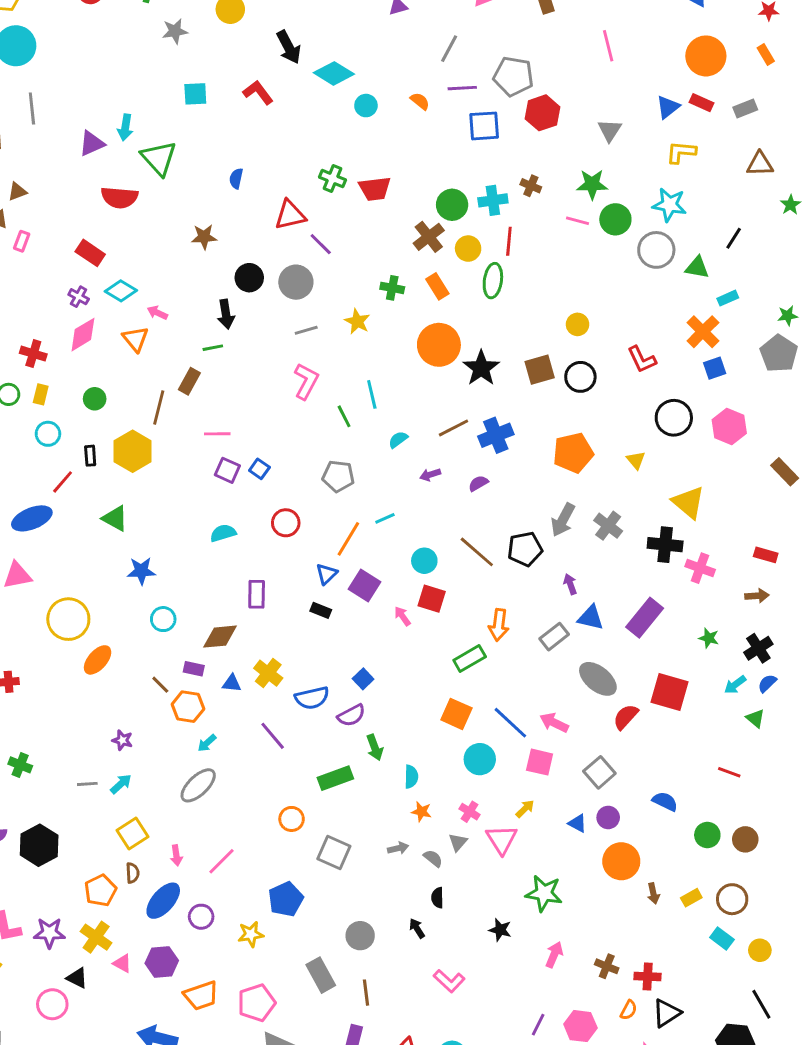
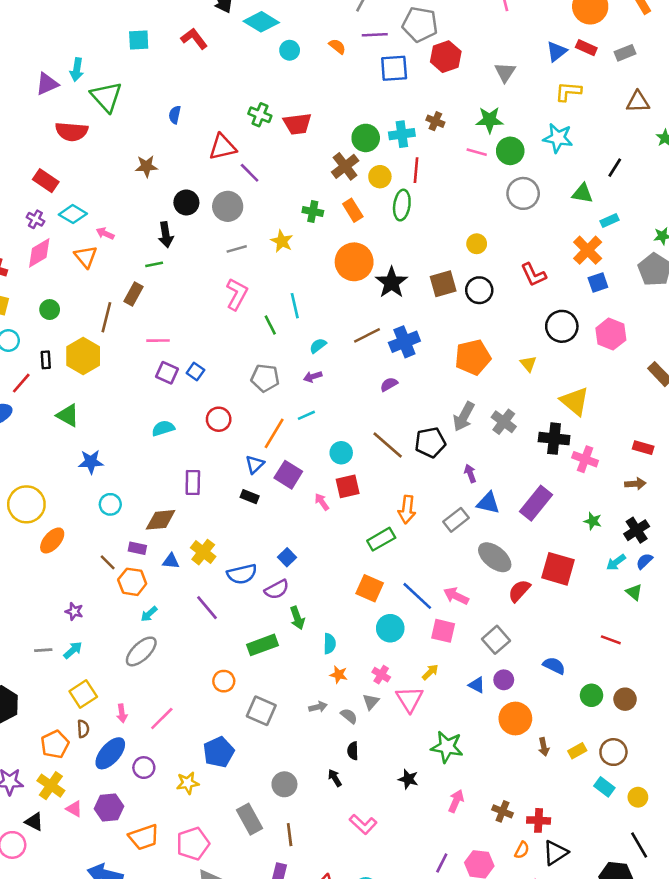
gray circle: (656, 250) -> (523, 193), moved
purple arrow: (430, 475) -> (313, 377), moved
red square: (432, 599) -> (348, 486), turned -30

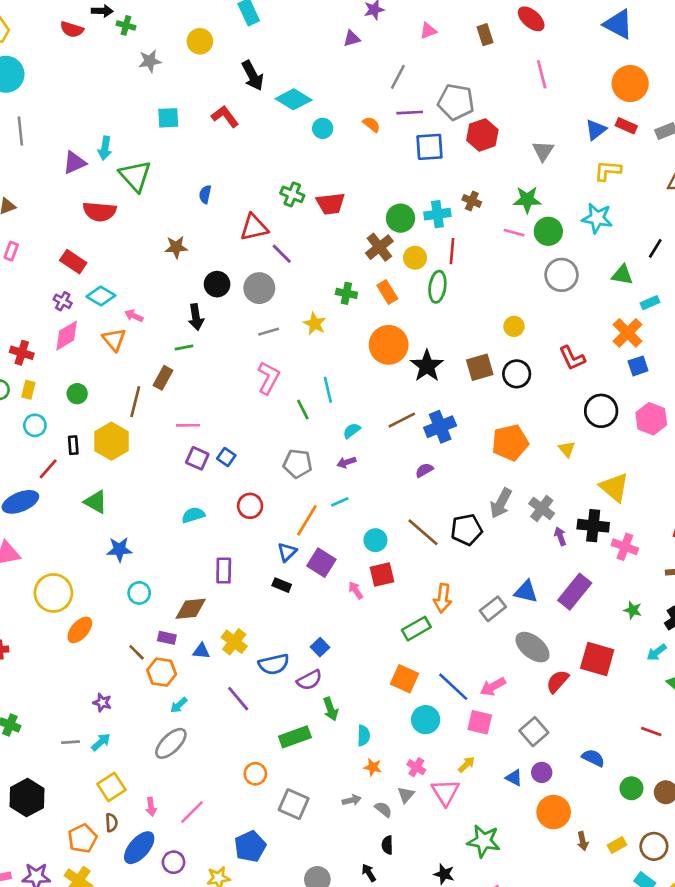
purple arrow: (470, 473) -> (560, 536), moved
pink arrow: (456, 596) -> (493, 687), turned -55

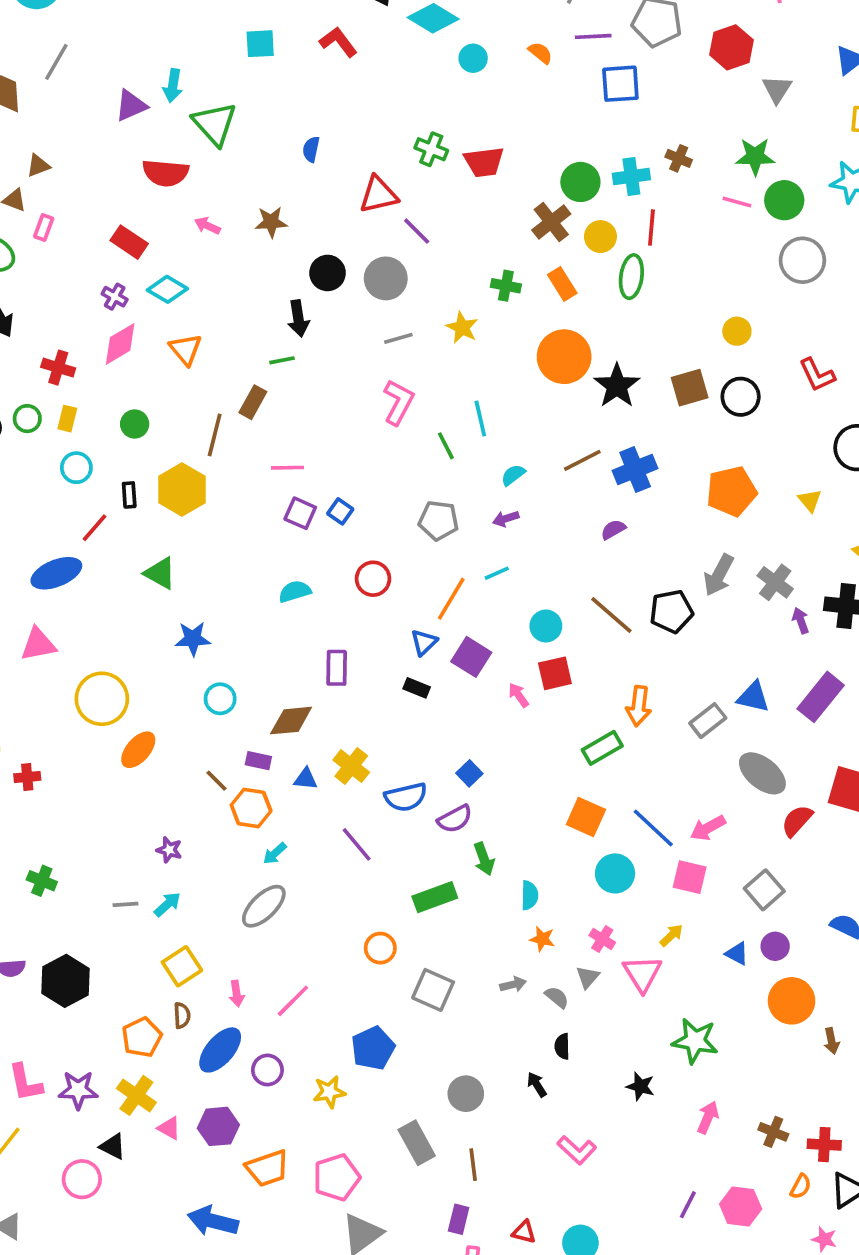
gray line: (20, 131) -> (56, 62), turned 36
red hexagon: (482, 135) -> (731, 47), moved
pink arrow: (134, 316) -> (207, 226), moved

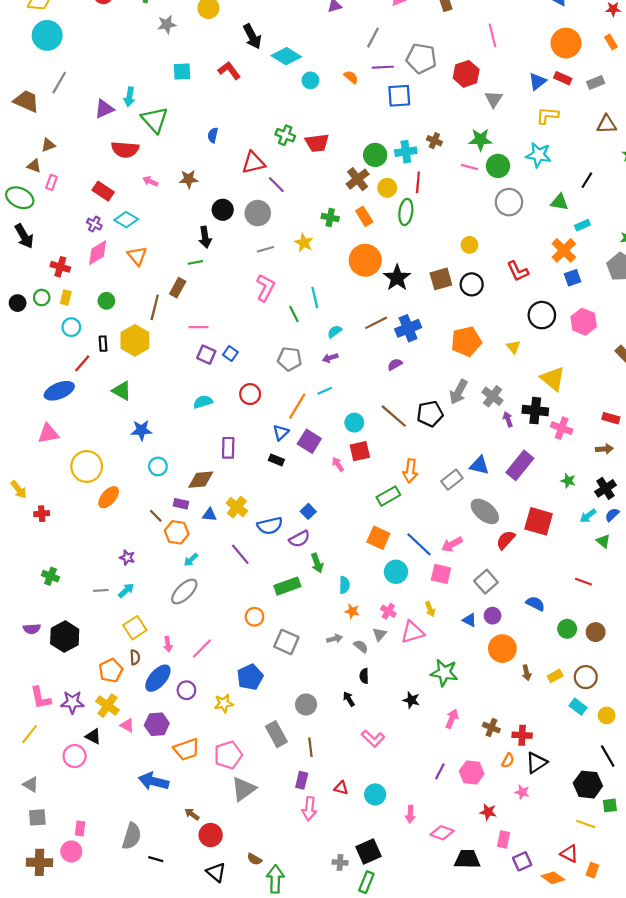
yellow arrow: (671, 935) -> (430, 609), turned 112
pink triangle: (642, 974) -> (412, 632), turned 45

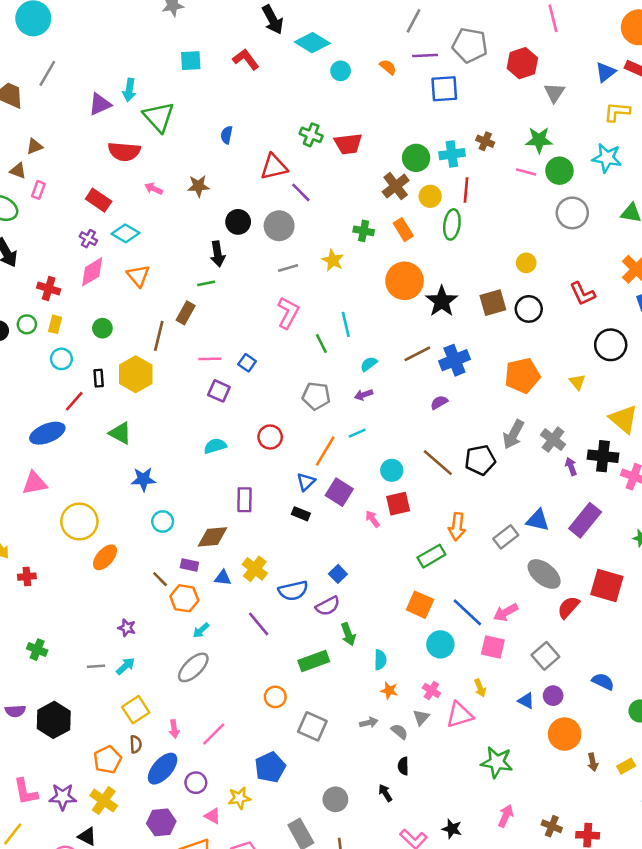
blue square: (230, 353) -> (247, 363), moved
black star: (411, 700) -> (452, 829), moved
pink triangle: (127, 725) -> (213, 816), moved

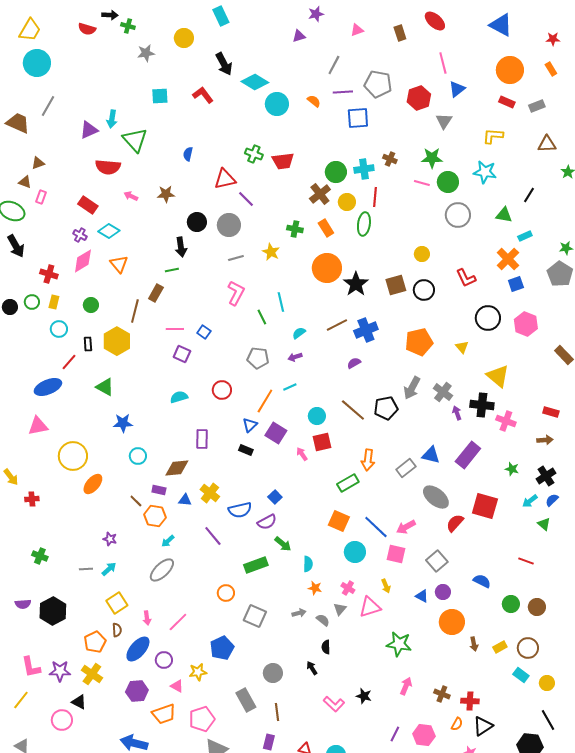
cyan circle: (341, 71) -> (277, 104), size x1.5
blue triangle: (606, 72) -> (457, 89), moved
green arrow: (348, 634) -> (283, 544), turned -30

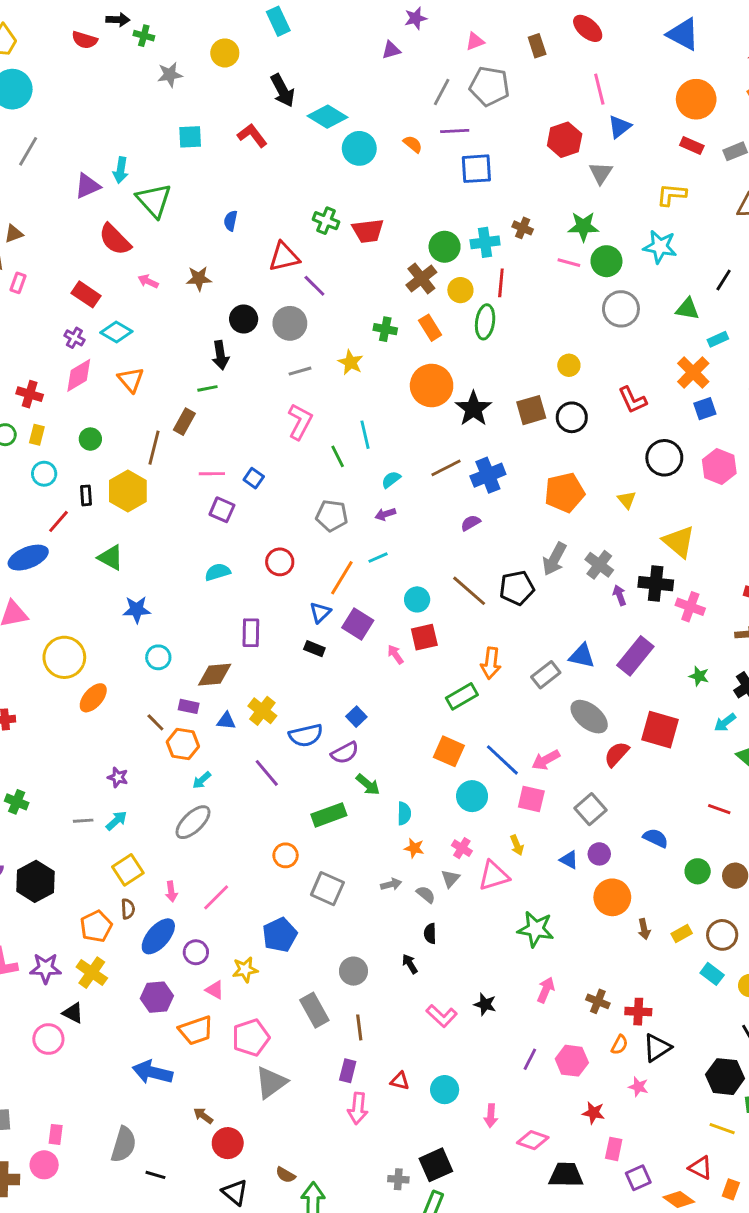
gray pentagon: (378, 84) -> (489, 86), moved
red semicircle: (108, 167) -> (115, 239), turned 40

